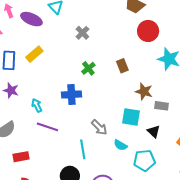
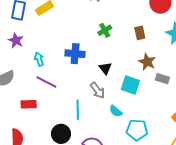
brown rectangle: (122, 66) -> (140, 33), moved
green cross: (88, 68) -> (105, 30), moved
black triangle: (154, 131) -> (105, 68), moved
red rectangle: (21, 157) -> (29, 104), moved

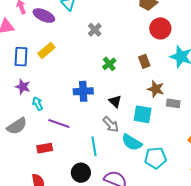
cyan arrow: (39, 59) -> (38, 104), moved
cyan semicircle: (116, 111) -> (132, 142), size x1.5

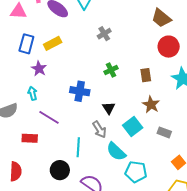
purple star: (23, 87) -> (39, 69), moved
gray rectangle: (173, 103) -> (164, 132), moved
cyan square: (143, 114) -> (133, 126), turned 30

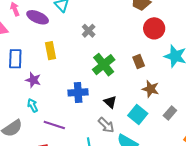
yellow rectangle: (53, 43) -> (50, 51), moved, turned -60
green cross: (111, 70) -> (104, 65), size x1.6
gray rectangle: (164, 132) -> (170, 113), turned -56

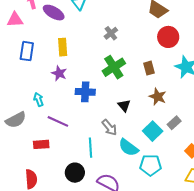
gray cross: (89, 31) -> (111, 33), moved
purple star: (33, 80) -> (59, 73), moved
black triangle: (110, 102) -> (124, 106), moved
cyan square: (138, 115) -> (153, 131), moved

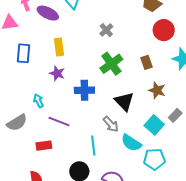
black triangle: (124, 106) -> (124, 101), size x1.5

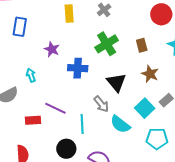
yellow rectangle: (59, 47) -> (69, 13), moved
purple line: (59, 121) -> (55, 108), moved
cyan pentagon: (154, 159) -> (157, 139), moved

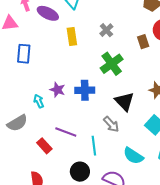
brown rectangle: (142, 45) -> (143, 42), moved
purple star: (52, 49) -> (57, 90), moved
red rectangle: (33, 120) -> (44, 146), turned 56
cyan semicircle: (120, 124) -> (133, 156), moved

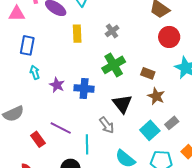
brown rectangle: (143, 42) -> (148, 73), moved, turned -56
cyan arrow: (39, 101) -> (35, 72), moved

